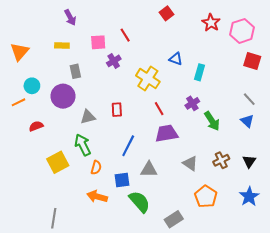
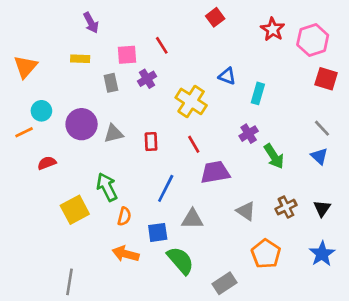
gray rectangle: (75, 71) -> (111, 83), moved
red line: (159, 109) -> (194, 144), moved
gray triangle: (88, 117) -> (114, 134), moved

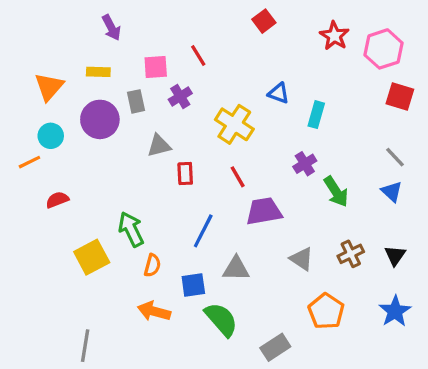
orange triangle: (25, 67) -> (49, 87), moved
purple circle: (82, 124) -> (100, 119), moved
gray triangle: (114, 134) -> (159, 146), moved

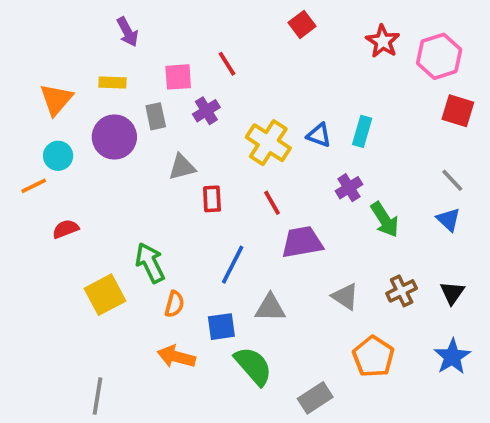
blue triangle: (279, 93) -> (319, 135), moved

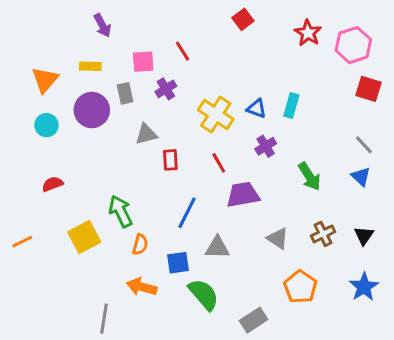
orange line: (34, 186) -> (22, 242), moved
purple cross: (349, 188) -> (266, 146), moved
gray line: (97, 396) -> (104, 319), moved

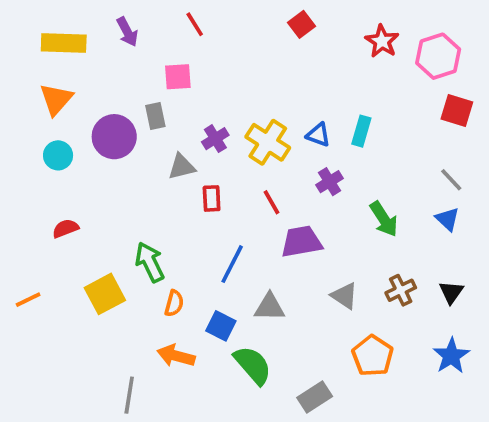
red line: (183, 51) -> (195, 24), moved
yellow rectangle: (90, 66) -> (64, 43), moved, size x1.6
purple cross: (166, 89) -> (215, 139), moved
blue square: (178, 263) -> (221, 326), turned 35

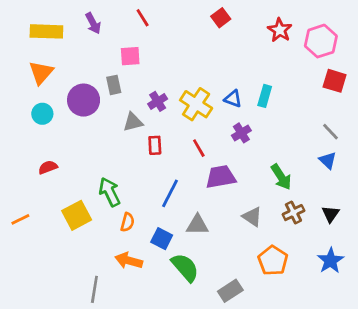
green arrow: (384, 219) -> (281, 177), moved

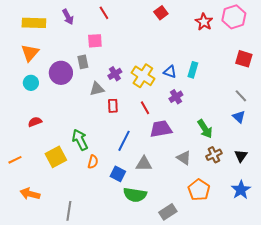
pink hexagon: (321, 41) -> (234, 17), moved
orange arrow: (129, 261) -> (30, 194), moved
green semicircle: (185, 267) -> (135, 195), turned 140

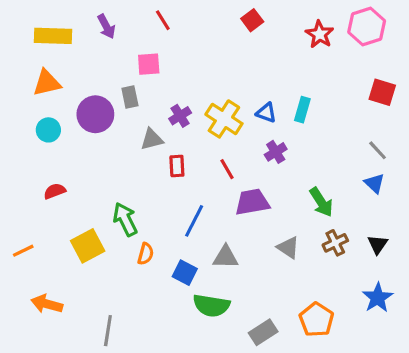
orange triangle: (30, 53) -> (47, 83), turned 36
orange pentagon: (199, 190) -> (316, 320), moved

